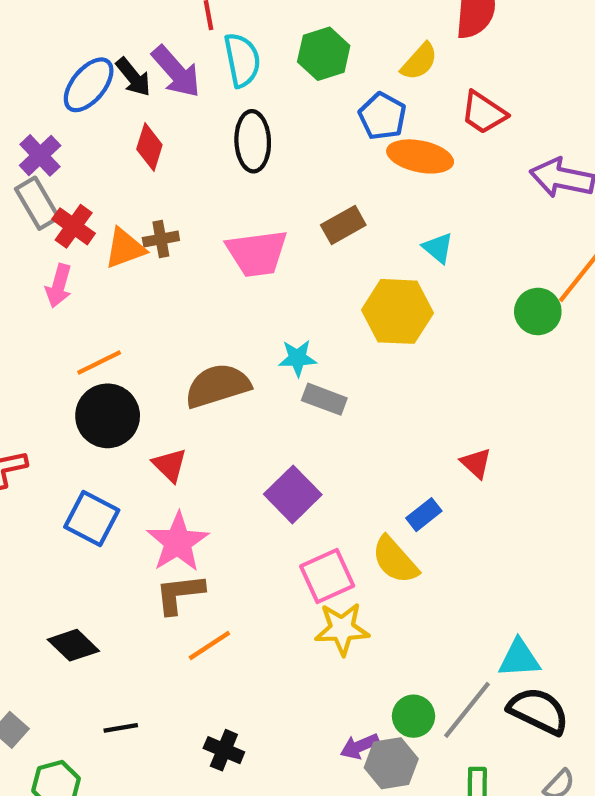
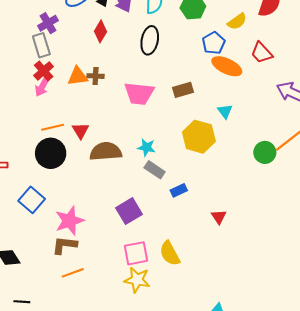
red cross: (74, 226) -> (44, 71), moved
red triangle: (170, 465) -> (81, 131), moved
blue rectangle: (424, 515) -> (179, 190), moved

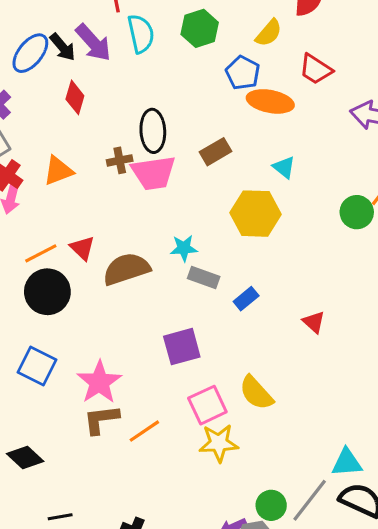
black ellipse: (150, 40) -> (153, 131), moved
brown cross: (96, 76) -> (120, 160), moved
purple square: (129, 211) -> (182, 347), turned 30
orange line: (73, 273) -> (144, 431), moved

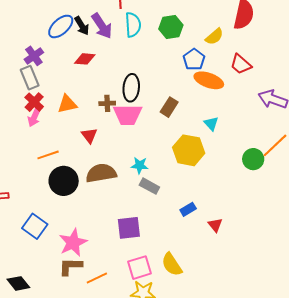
red diamond: (75, 97) -> (85, 59), turned 70
brown rectangle: (216, 152) -> (169, 107), turned -36
red triangle: (82, 248) -> (89, 135), moved
black circle: (47, 292) -> (64, 181), moved
blue rectangle: (246, 299) -> (188, 209), moved

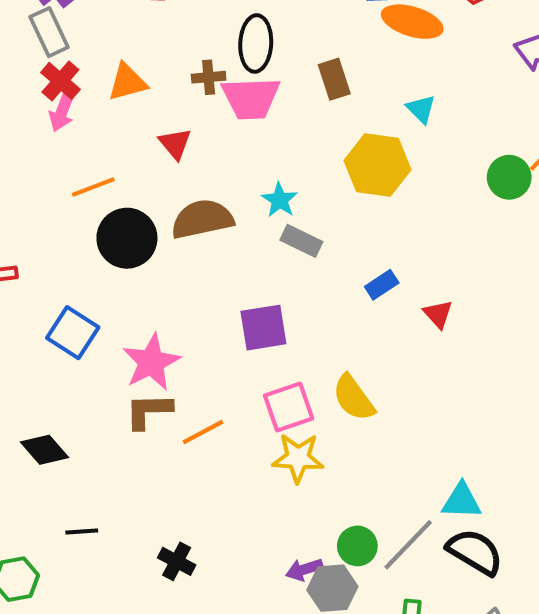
brown rectangle: (169, 107) -> (334, 79), turned -48
cyan star: (140, 165) -> (280, 200), turned 30

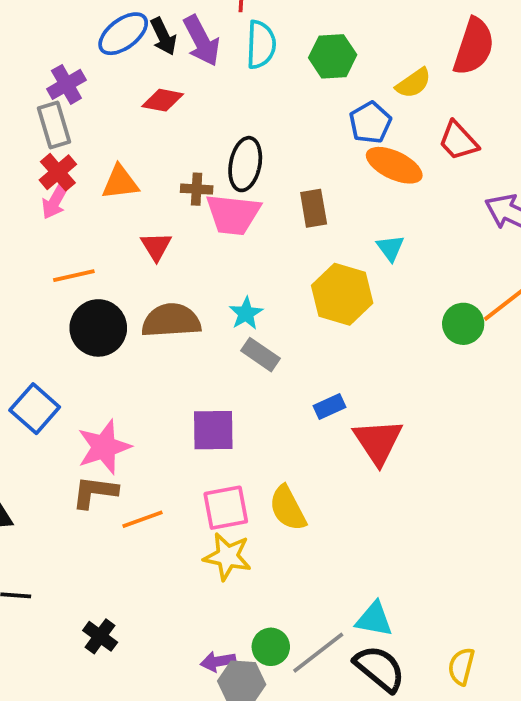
red triangle: (438, 314) -> (378, 442), size x1.8

